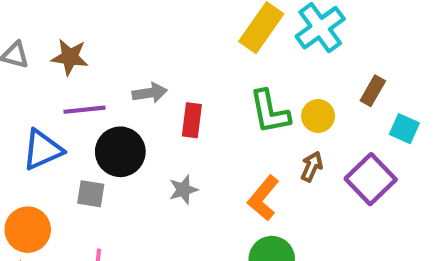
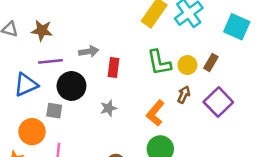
brown rectangle: (373, 91) -> (211, 63), moved
cyan square: (404, 129) -> (237, 27), moved, size x1.5
orange circle: (28, 230) -> (32, 132), moved

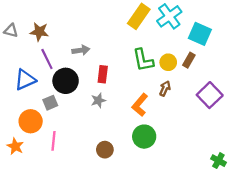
cyan square: (237, 27) -> (200, 34), moved
purple line: (51, 61) -> (47, 59), turned 70
red rectangle: (113, 67) -> (103, 74), moved
purple square: (218, 102) -> (210, 95), moved
gray square: (54, 111) -> (50, 103), turned -32

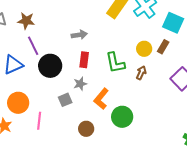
gray arrow: (81, 50) -> (79, 35), moved
green L-shape: (143, 60) -> (115, 63), moved
gray square: (50, 103) -> (65, 100), moved
orange L-shape: (140, 105) -> (101, 99), moved

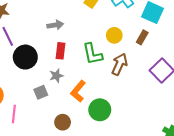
yellow circle: (144, 49) -> (114, 35), moved
brown arrow: (141, 73) -> (119, 64), size x1.5

